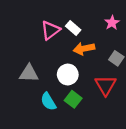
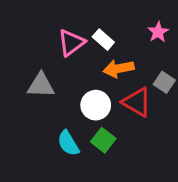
gray triangle: (29, 73) -> (41, 85), moved
red triangle: (106, 85) -> (137, 102), moved, turned -30

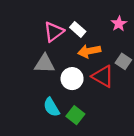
gray triangle: (41, 85) -> (45, 64), moved
green square: (103, 140) -> (75, 115), moved

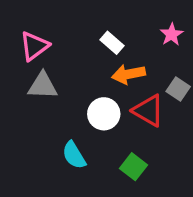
pink triangle: (54, 32) -> (34, 46), moved
gray triangle: (45, 64) -> (43, 86), moved
green square: (75, 115) -> (134, 167), moved

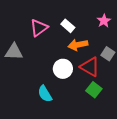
pink triangle: (34, 46) -> (39, 28), moved
gray triangle: (43, 86) -> (14, 52), moved
green square: (134, 167) -> (94, 90), moved

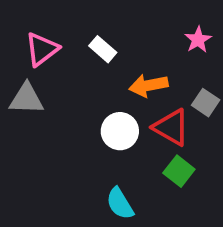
white rectangle: (68, 26) -> (103, 49), moved
pink triangle: (39, 28) -> (42, 49), moved
cyan semicircle: (45, 94) -> (120, 204), moved

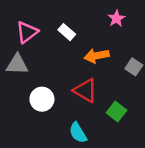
pink star: (198, 40) -> (116, 18), moved
red triangle: (171, 127) -> (85, 90), moved
white circle: (120, 131) -> (42, 99), moved

